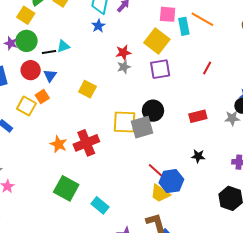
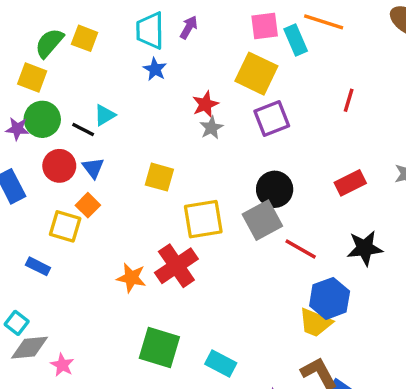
black line: (49, 52) -> (83, 129), turned 48
yellow square: (125, 122) -> (203, 219), moved
black star: (198, 156) -> (365, 248), size x1.5
red line: (157, 171) -> (301, 249), moved

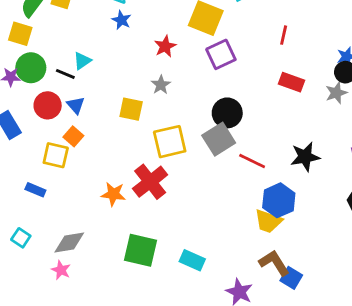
gray star: (211, 128) -> (161, 85), moved
red rectangle: (350, 183) -> (291, 82), moved, turned 50
gray diamond: (29, 348) -> (69, 242), moved

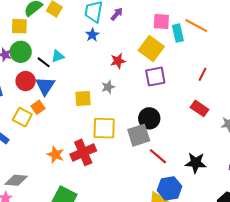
yellow square: (20, 34) -> (19, 26), turned -30
blue triangle: (76, 105) -> (45, 86), size x1.5
yellow square: (131, 109) -> (83, 99), turned -30

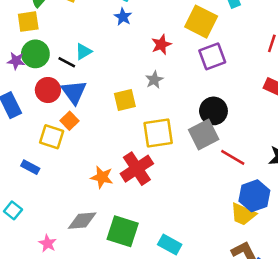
gray diamond: (16, 180) -> (82, 221), moved

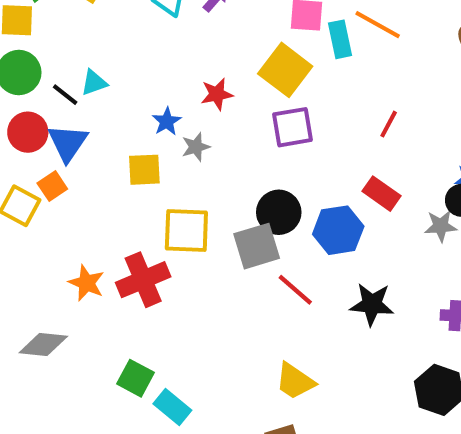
blue star: (123, 17) -> (167, 121), moved
blue hexagon: (254, 196) -> (338, 230), moved
green square: (123, 231) -> (135, 378), moved, size x0.7

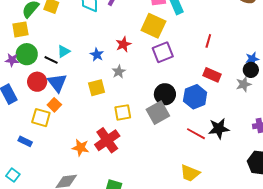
blue star: (167, 121) -> (97, 55), moved
yellow square: (186, 231) -> (123, 112), size x0.7
red line: (295, 290) -> (196, 134), moved

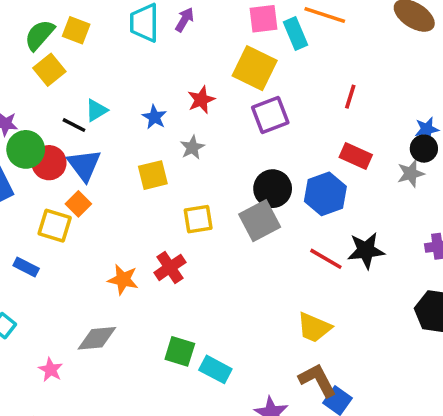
yellow square: (20, 29) -> (49, 70), moved, turned -30
green circle: (27, 54) -> (26, 149), moved
red cross: (107, 140) -> (170, 267), size x0.7

